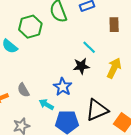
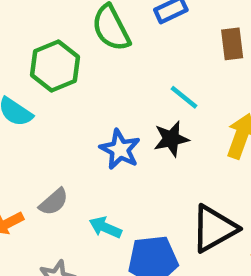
blue star: (63, 87) -> (120, 149), moved
gray semicircle: (23, 90) -> (54, 202), turned -96

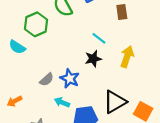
blue star: (120, 149) -> (70, 78), moved
gray semicircle: (54, 202) -> (47, 80), moved

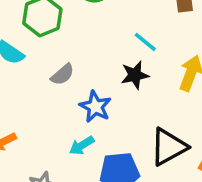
gray semicircle: (47, 80) -> (62, 74), moved
cyan arrow: (62, 102) -> (82, 145), turned -56

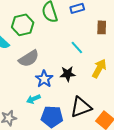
gray semicircle: (62, 74) -> (29, 59), size x1.5
black star: (135, 75) -> (68, 74), moved

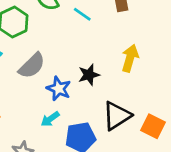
cyan line: (77, 47) -> (82, 14), moved

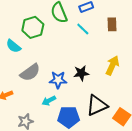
gray semicircle: (32, 66) -> (30, 72), moved
blue star: (59, 89) -> (58, 80), turned -30

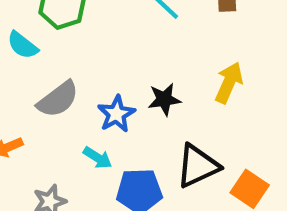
blue star: (58, 80) -> (116, 114), turned -30
cyan arrow: (49, 101) -> (98, 158), turned -120

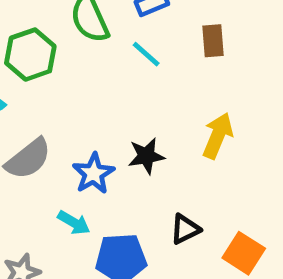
black triangle: (198, 166) -> (185, 229), size x0.6

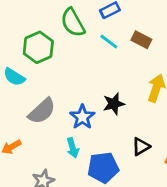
brown rectangle: (213, 41) -> (141, 40), moved, turned -54
cyan arrow: (74, 223) -> (73, 148), turned 48

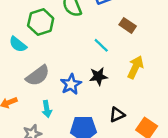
cyan line: (109, 42) -> (101, 45), moved
cyan arrow: (73, 148) -> (47, 109), moved

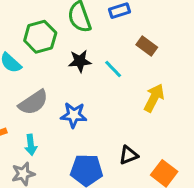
black star: (98, 76) -> (80, 61), moved
blue star: (71, 84) -> (74, 115), turned 30
cyan arrow: (47, 109) -> (31, 145), moved

